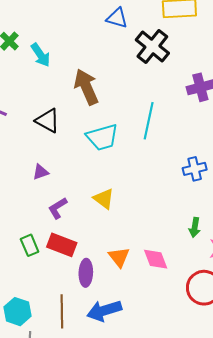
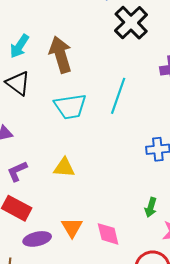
cyan arrow: (40, 55) -> (19, 46), moved, turned 60
yellow triangle: (104, 199) -> (64, 168), turned -40
purple ellipse: (86, 273) -> (37, 239), turned 68

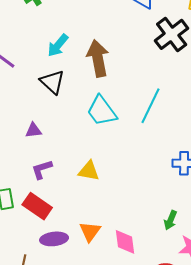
cyan trapezoid: (70, 106) -> (102, 111), turned 56

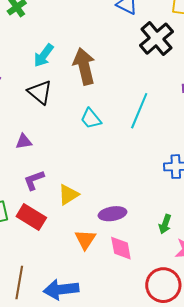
cyan trapezoid: (102, 111) -> (91, 119), size x0.7
yellow triangle: (89, 171) -> (68, 195), moved, turned -40
purple ellipse: (54, 239) -> (113, 214), moved

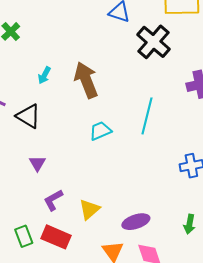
cyan arrow: (44, 55) -> (44, 75), size x0.7
black triangle: (40, 92) -> (28, 116), moved
cyan trapezoid: (91, 119) -> (100, 131), turned 115
purple triangle: (24, 142) -> (37, 163), turned -42

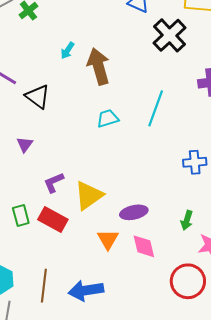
cyan arrow: (44, 75) -> (68, 50), moved
purple triangle: (37, 163) -> (25, 145), moved
yellow triangle: (89, 209) -> (89, 195), size x1.4

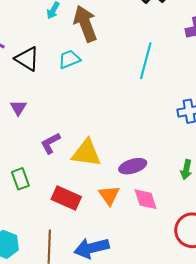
cyan trapezoid: (108, 118) -> (69, 59), moved
yellow triangle: (89, 195) -> (86, 153), turned 48
red rectangle: (53, 220) -> (66, 198), moved

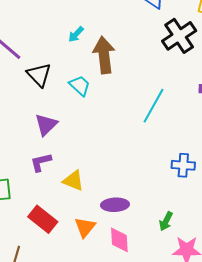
cyan trapezoid: (69, 59) -> (80, 86), turned 50
purple triangle: (18, 108) -> (46, 125), moved, size x1.4
yellow triangle: (86, 153) -> (73, 181), size x0.7

